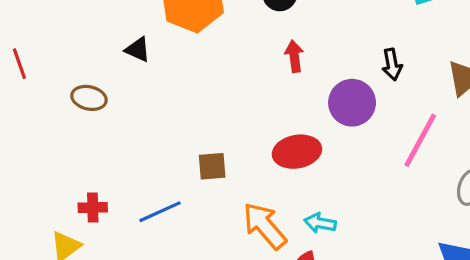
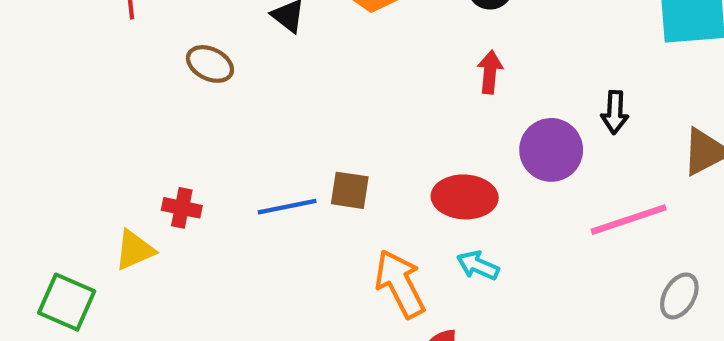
pink line: (420, 140) -> (629, 220), turned 30
blue line: (160, 212) -> (287, 207), moved
cyan arrow: (320, 223) -> (478, 265), moved

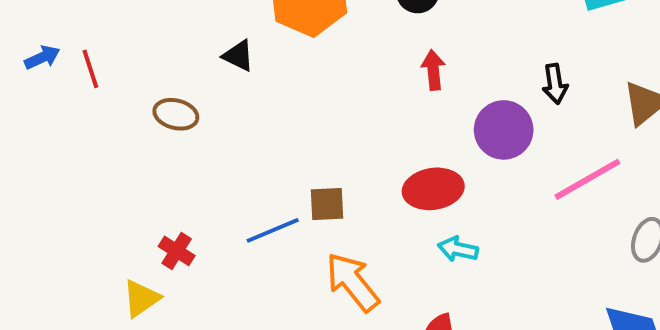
red cross: (182, 208) -> (177, 251), turned 32
orange arrow: (400, 284) -> (353, 282), moved

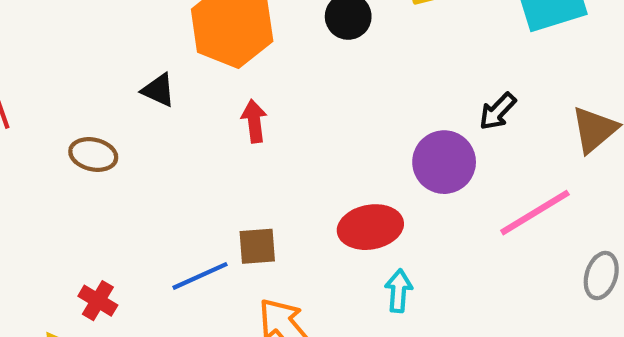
red arrow: (433, 70) -> (254, 121), moved
black arrow: (555, 84) -> (498, 111), turned 54
cyan arrow: (458, 249) -> (399, 291), turned 84

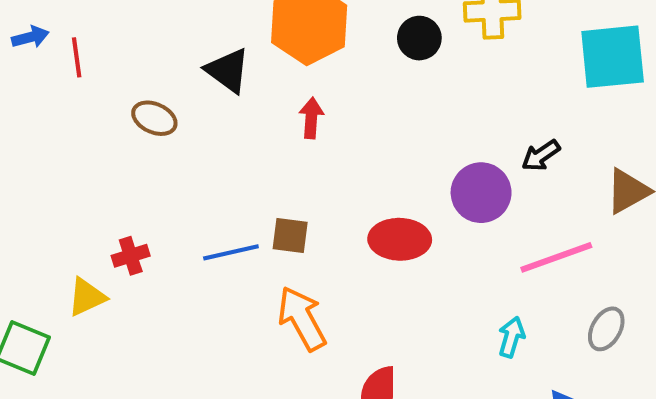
black triangle: (158, 90) -> (228, 71), size x1.4
cyan arrow: (399, 291) -> (511, 337), moved
red cross: (98, 301) -> (131, 256), turned 30

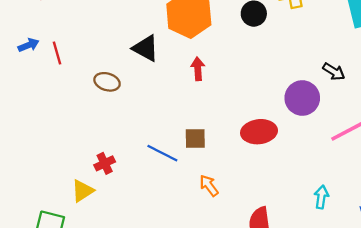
black arrow: (541, 155) -> (334, 72), turned -105
blue line: (231, 252) -> (162, 153), turned 48
orange arrow: (302, 318) -> (209, 186), size x0.6
cyan arrow: (511, 337) -> (321, 197), moved

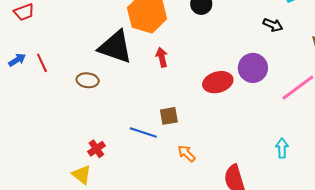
black triangle: (146, 48) -> (115, 47), size x1.5
black arrow: (334, 72) -> (273, 25), moved
red ellipse: (259, 132) -> (218, 82), moved
yellow triangle: (83, 191) -> (82, 175), turned -40

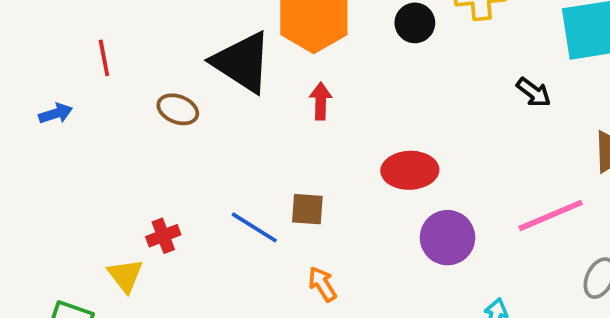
blue arrow: (17, 60) -> (56, 113), moved
purple circle: (253, 68) -> (447, 238), moved

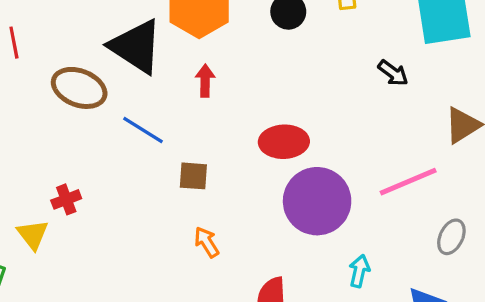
brown ellipse: (178, 109) -> (79, 88), size x1.5
blue line: (254, 227) -> (143, 130), moved
purple circle: (447, 238) -> (317, 201), size x1.4

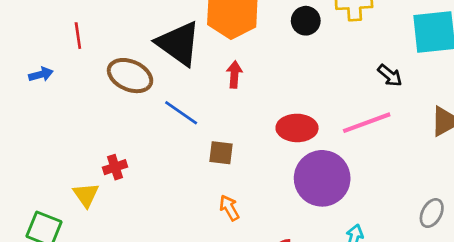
pink line: (408, 182) -> (367, 123), moved

